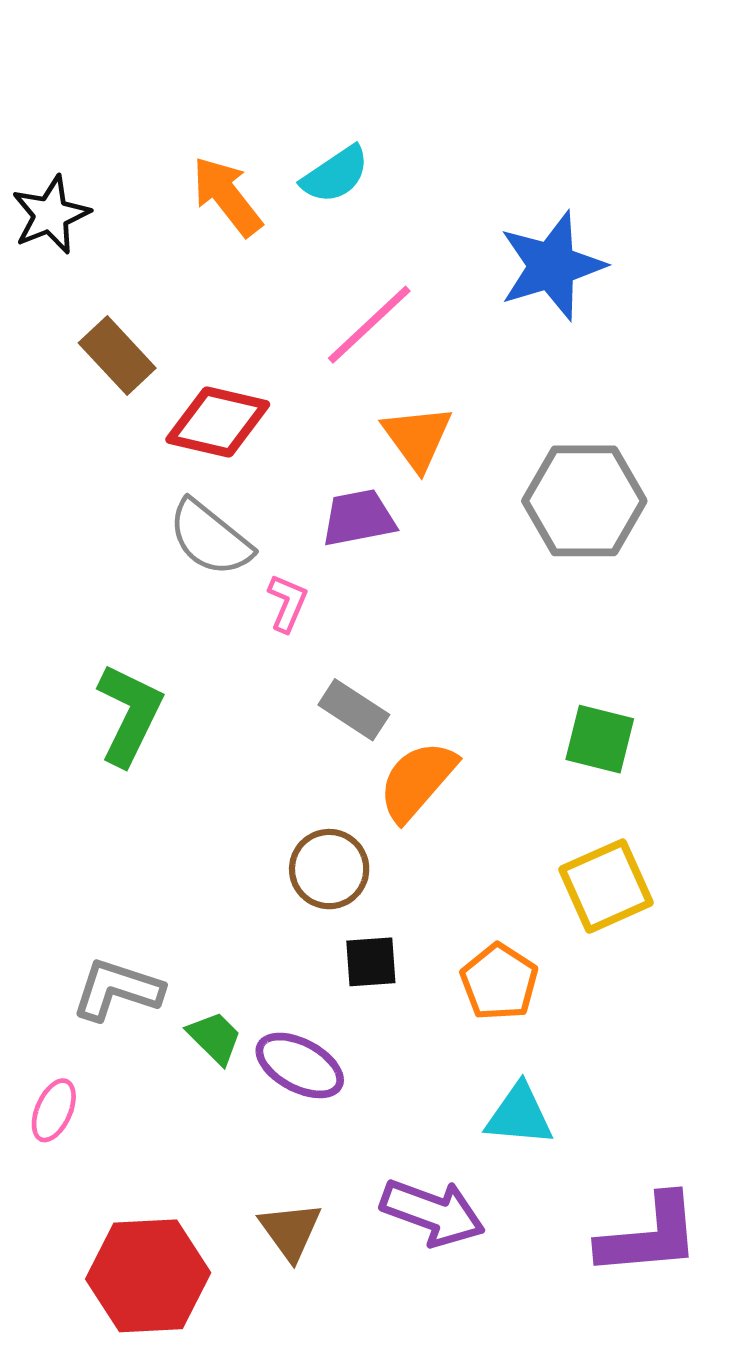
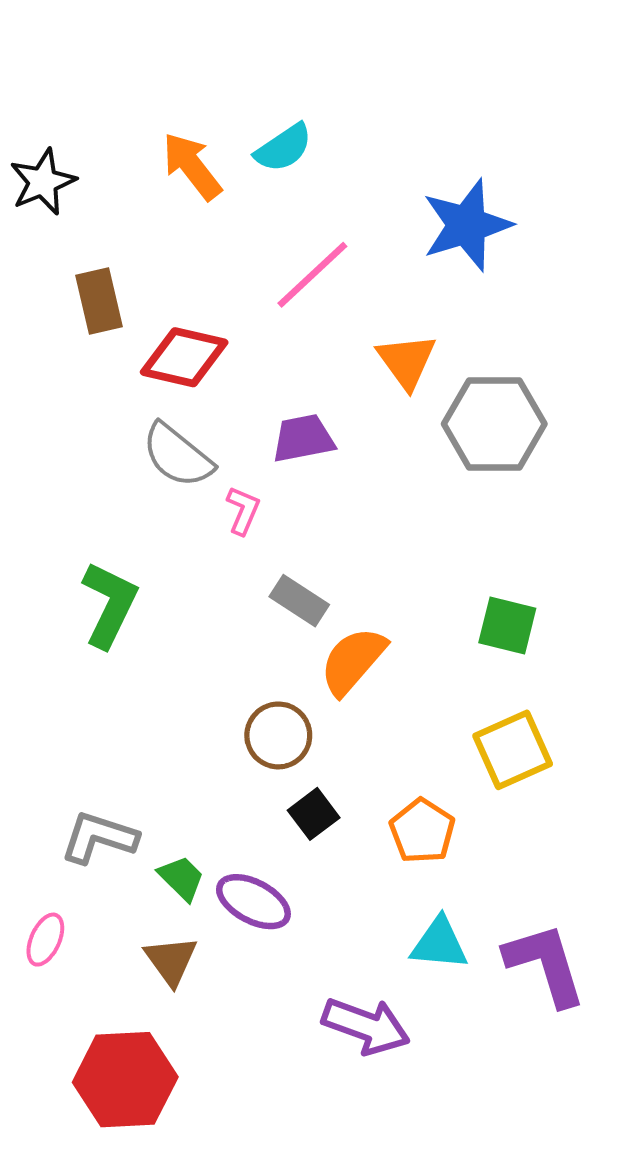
brown rectangle: (117, 356) -> (99, 301), turned 30
orange triangle: (417, 438) -> (407, 361), moved
black square: (371, 962) -> (314, 814), turned -33
brown triangle: (290, 1231) -> (171, 961), moved
purple L-shape: (649, 1236) -> (545, 964), moved, turned -102

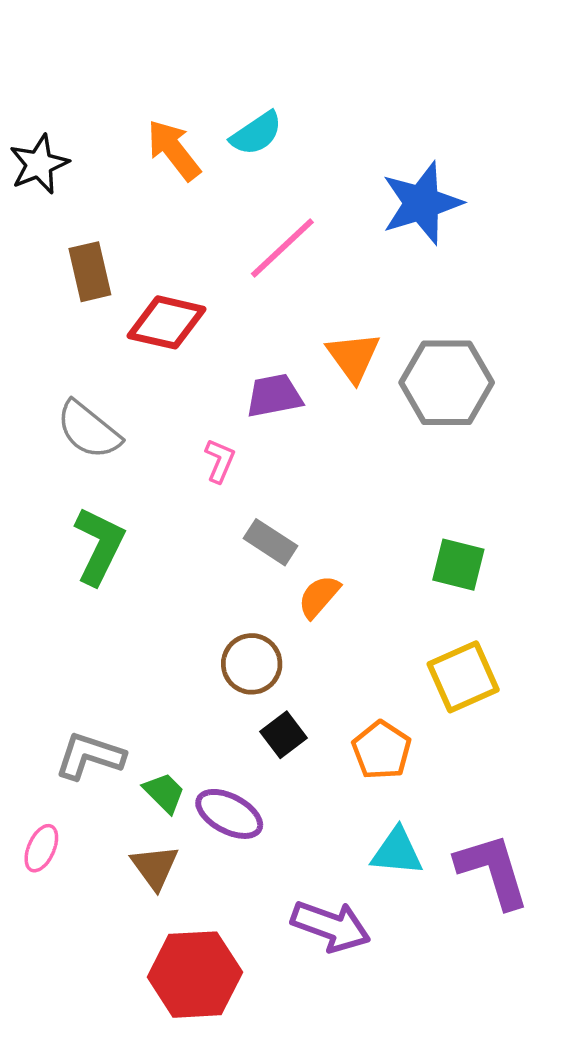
orange triangle: (407, 361) -> (353, 357), moved
gray semicircle: (178, 455) -> (89, 430), moved
orange semicircle: (353, 661) -> (319, 597), size x0.7
red hexagon: (125, 1080) -> (195, 975), moved

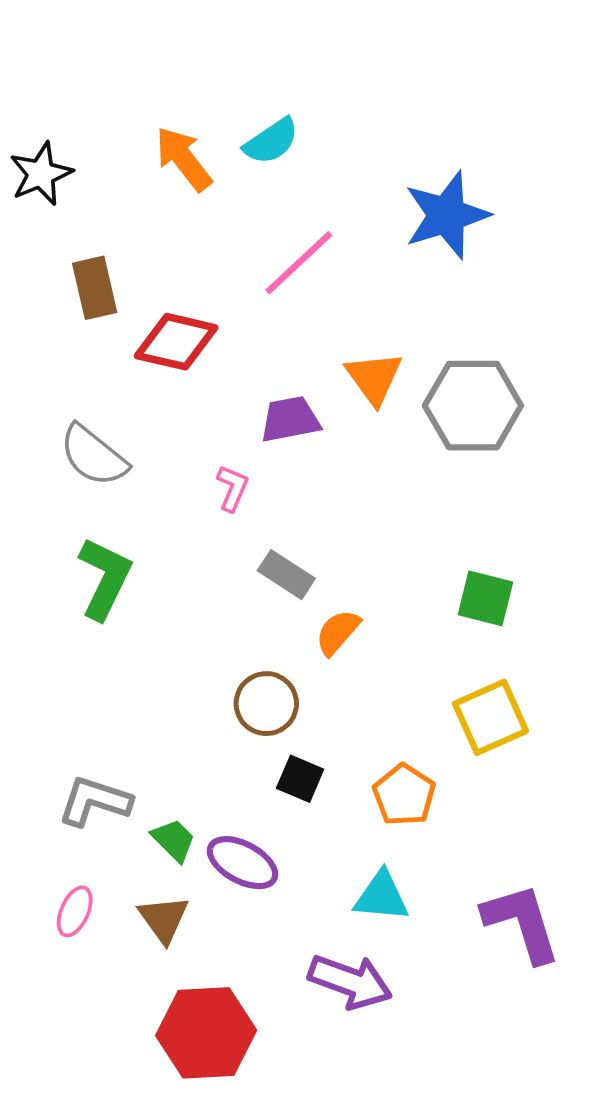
black square: (284, 735) -> (300, 779), turned -30
pink ellipse: (41, 848) -> (75, 911), moved
cyan triangle: (397, 852) -> (382, 896), moved

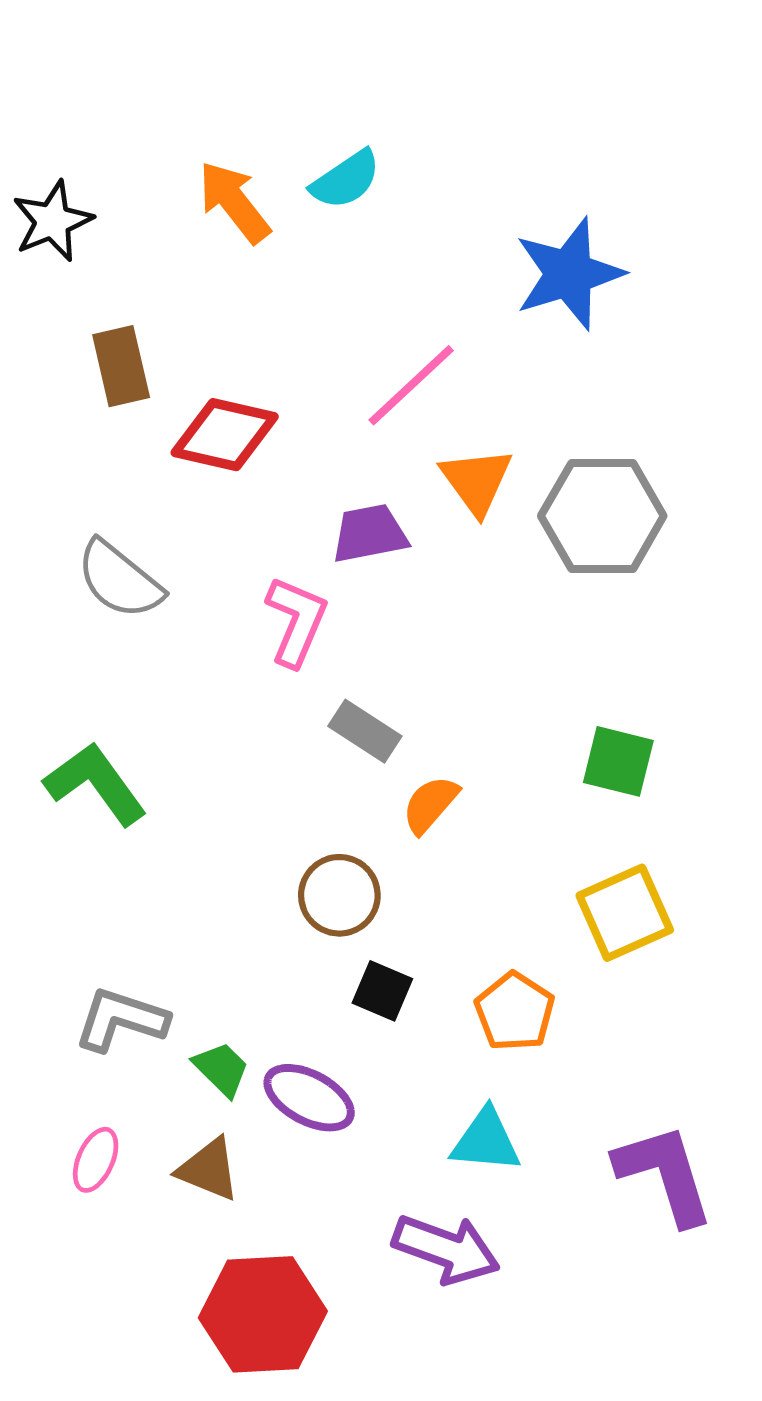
pink line: (299, 263) -> (411, 385), moved
pink L-shape: (232, 488) -> (296, 621), size x1.5
green L-shape: (105, 578) -> (96, 784), moved, turned -62
brown triangle: (164, 919) -> (209, 1169), turned -32

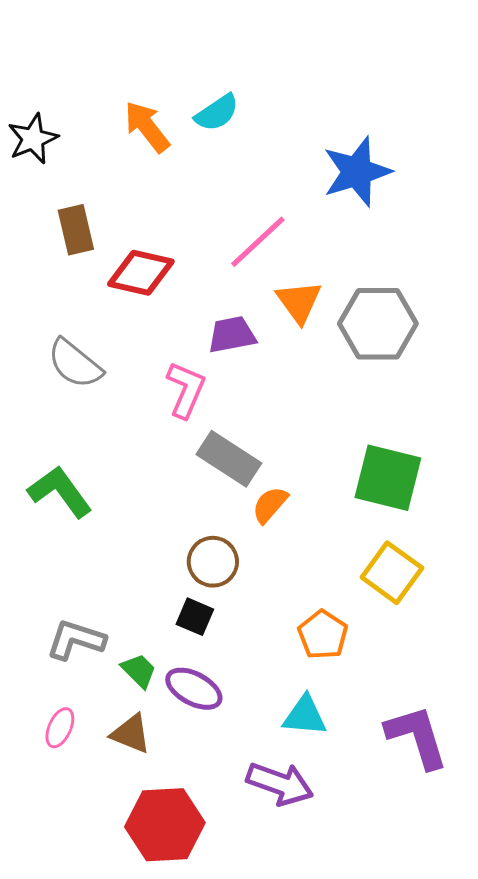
gray rectangle: (365, 731) -> (229, 459), size x1.4
green square: (618, 761) -> (388, 478), size x1.5
yellow square: (625, 913) -> (392, 573), turned -30
black square: (382, 991) -> (195, 617), moved

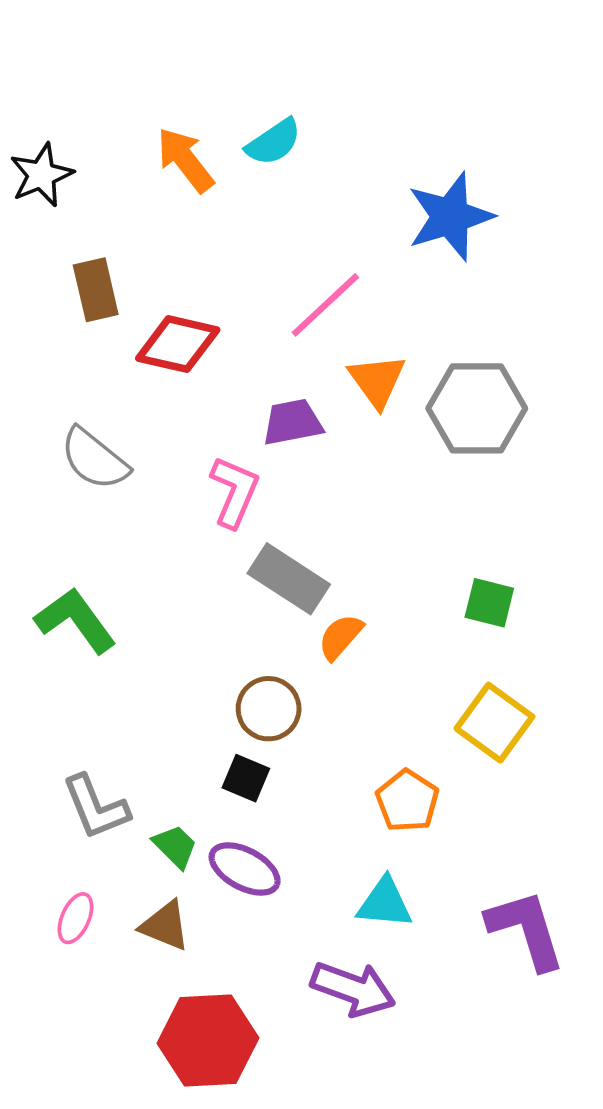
green square: (388, 478) -> (489, 603), size x0.6
gray L-shape: (76, 640) -> (96, 807), turned -130

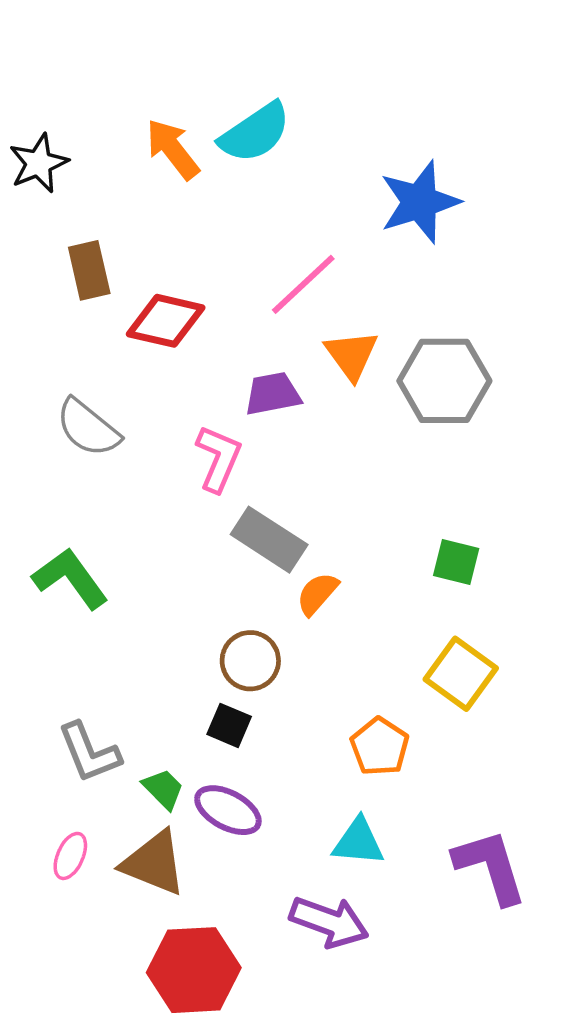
cyan semicircle: (274, 142) -> (255, 133), size x1.4
brown triangle: (165, 926) -> (154, 863), size x1.4

